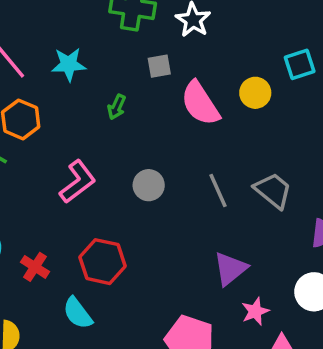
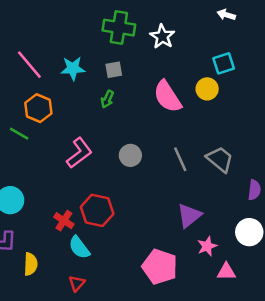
cyan square: (300, 64) -> (224, 63), moved
gray square: (159, 66) -> (114, 70), moved
red cross: (35, 267) -> (64, 221), moved

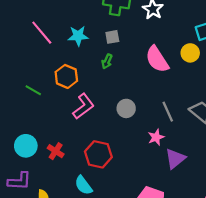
orange hexagon: (38, 108) -> (66, 76), moved
red cross: (64, 221) -> (56, 151), moved
pink star: (207, 246) -> (156, 137), moved

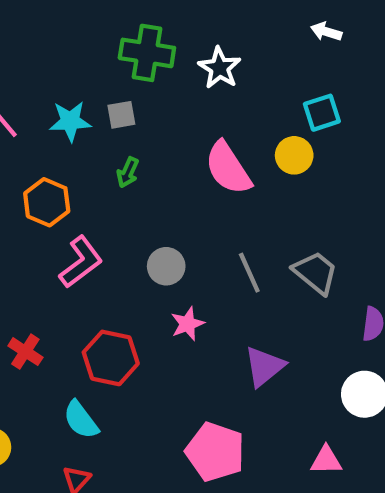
gray square: (112, 37) -> (121, 115), moved
pink star: (156, 137) -> (188, 324), moved

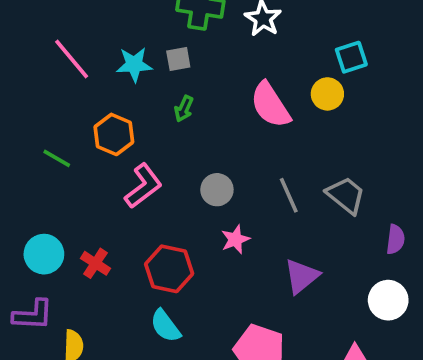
cyan semicircle: (81, 420) -> (165, 326), moved

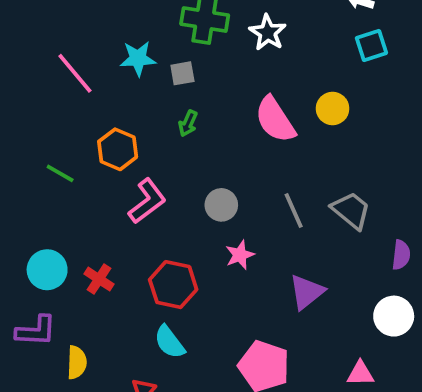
cyan square: (351, 57) -> (371, 45), moved
cyan star: (134, 65) -> (138, 58), moved

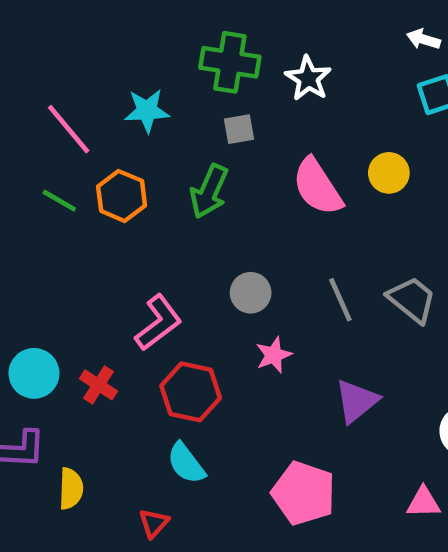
gray square: (182, 73) -> (239, 129), moved
green arrow: (188, 123) -> (209, 191), size x1.6
orange hexagon: (118, 149) -> (122, 196), moved
green line: (60, 173) -> (59, 201), moved
pink L-shape: (147, 201) -> (158, 323), moved

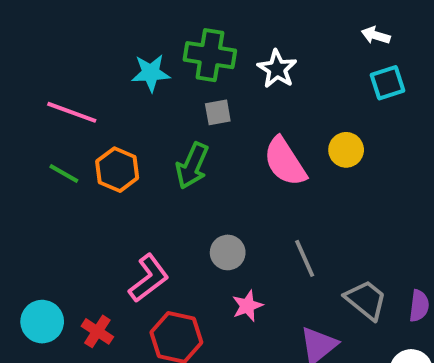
cyan star: (147, 111) -> (151, 73), moved
pink line: (69, 129) -> (72, 112), turned -30
gray trapezoid: (412, 300) -> (366, 300), moved

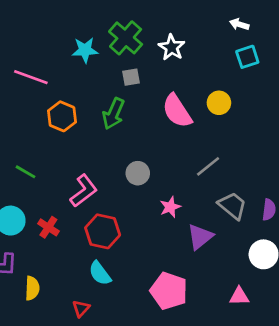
green cross: (210, 55) -> (126, 38), turned 32
green line: (64, 174) -> (25, 172), moved
gray line: (305, 258) -> (208, 166), moved, turned 75
pink star: (247, 306) -> (170, 207), moved

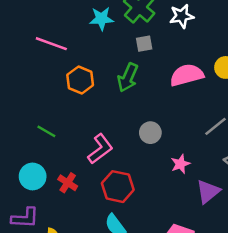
white star: (172, 47) -> (182, 16), turned 30
pink semicircle: (177, 111) -> (187, 75), turned 108

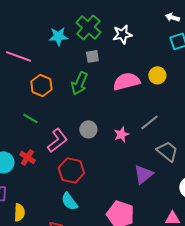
green line: (46, 131) -> (30, 118), moved
gray circle: (150, 133) -> (88, 129), moved
pink star: (180, 164) -> (121, 134), moved
red cross: (68, 183) -> (27, 157), moved

